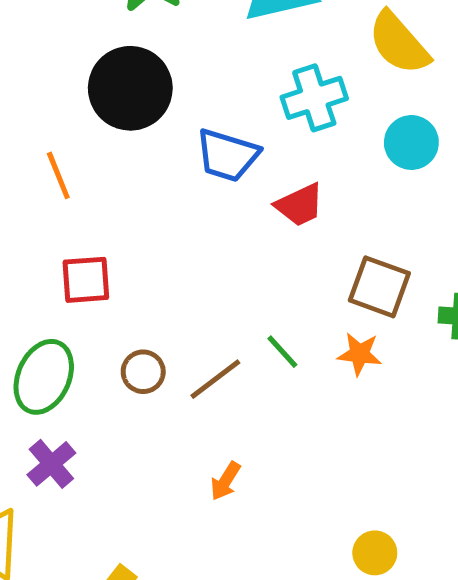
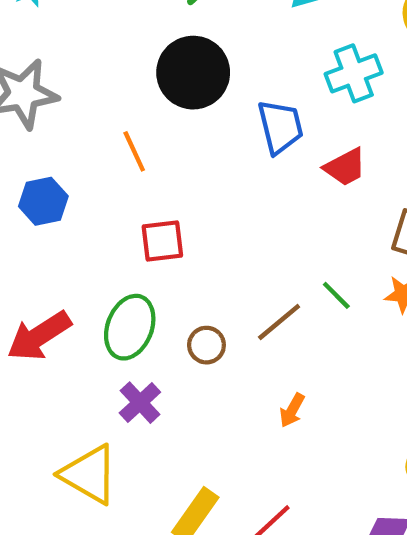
blue trapezoid: (227, 155) -> (280, 127), turned -118
brown circle: (143, 372) -> (206, 345), moved

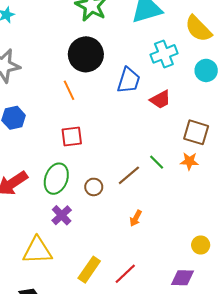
blue trapezoid: (280, 127) -> (129, 80), turned 32
orange line: (134, 151) -> (69, 90), moved
yellow triangle: (89, 474) -> (37, 250), turned -32

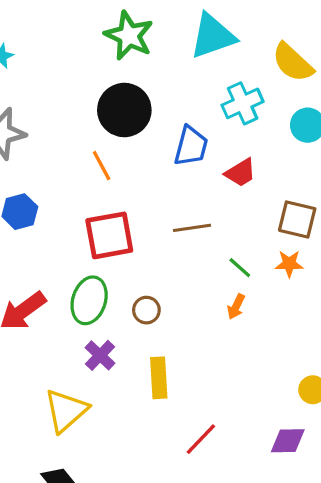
red square: (72, 137) -> (109, 235), size x1.5
brown line: (129, 175) -> (192, 228), moved, turned 35
orange arrow: (136, 218) -> (236, 307), moved
yellow triangle: (37, 250) -> (66, 411), turned -36
yellow rectangle: (89, 270) -> (159, 378), moved, turned -35

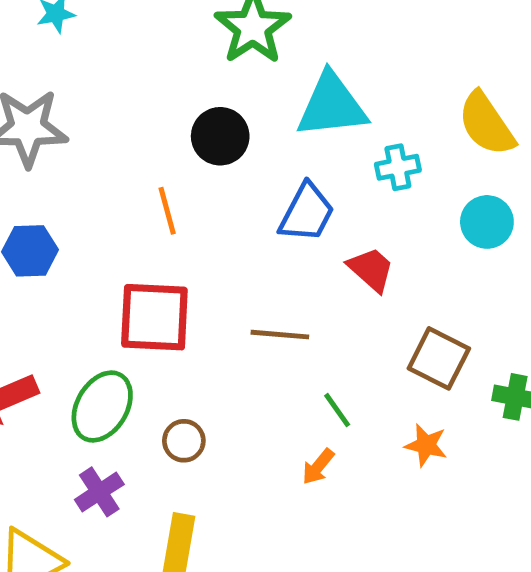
cyan triangle: (213, 36) -> (332, 105), moved
cyan cross: (243, 103) -> (398, 167), size x0.7
black circle: (124, 110) -> (220, 136), size x0.7
red trapezoid: (241, 173) -> (371, 269), turned -120
orange star: (289, 264) -> (426, 445), moved

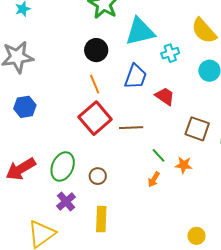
orange line: (167, 211) -> (95, 84), moved
red square: (154, 317) -> (95, 118), moved, turned -36
orange star: (426, 445) -> (184, 165), moved

